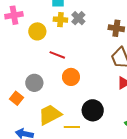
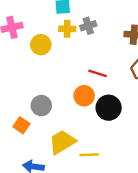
gray cross: (78, 18) -> (88, 26), turned 32
red line: (57, 55) -> (98, 73), moved
black circle: (93, 110) -> (109, 108), moved

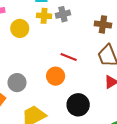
black circle: (109, 108) -> (78, 105), moved

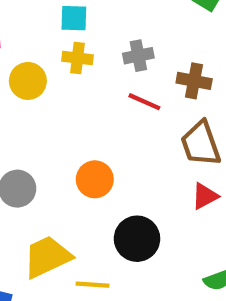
gray cross: (63, 14) -> (138, 56), moved
red line: (69, 57) -> (144, 102), moved

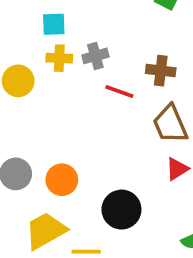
gray cross: (138, 56) -> (95, 56), moved
orange circle: (95, 179) -> (62, 180), moved

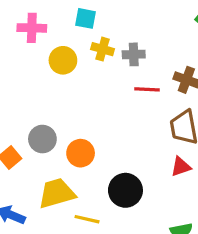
cyan square: (54, 24) -> (85, 18), moved
red line: (119, 92) -> (147, 89), turned -30

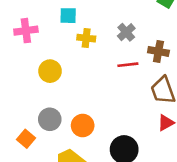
gray cross: (134, 54) -> (126, 32), moved, turned -30
yellow circle: (63, 60) -> (50, 71), moved

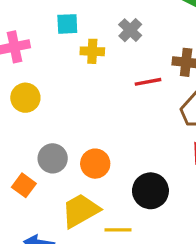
gray cross: (126, 32) -> (130, 30), moved
yellow circle: (50, 71) -> (25, 98), moved

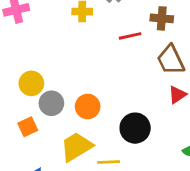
yellow circle: (25, 98) -> (31, 83), moved
orange square: (24, 185) -> (28, 127), turned 30

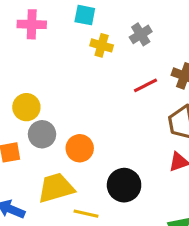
red line: (130, 36) -> (146, 85), turned -30

